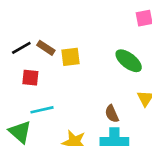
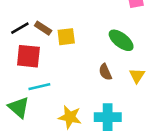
red square: (30, 78) -> (28, 56), size x1.5
brown semicircle: (112, 114) -> (105, 72), moved

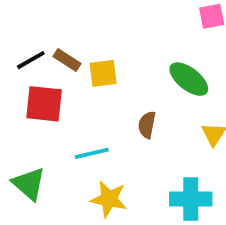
brown semicircle: (105, 72) -> (147, 125), moved, turned 35
cyan line: (39, 87) -> (92, 153), moved
cyan cross: (108, 117) -> (191, 199), moved

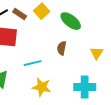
yellow square: (103, 73) -> (42, 11), moved, turned -35
green ellipse: (189, 79) -> (71, 21), moved

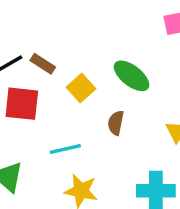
yellow square: (42, 11) -> (81, 88), moved

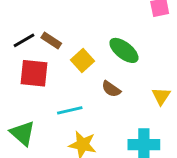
brown semicircle: (116, 123) -> (111, 89), turned -66

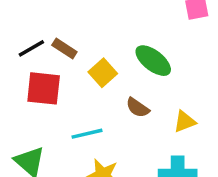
yellow triangle: (161, 96) -> (185, 122), moved, turned 36

